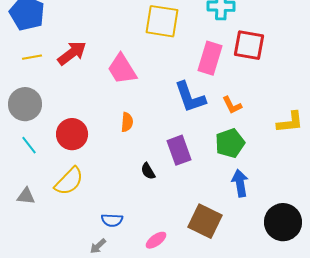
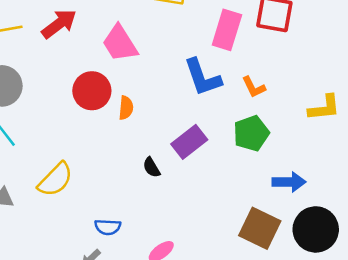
red circle: (72, 134) -> (92, 91), moved
purple rectangle: (179, 150) -> (189, 142), turned 72
blue arrow: (240, 183) -> (289, 182), moved, turned 100
brown square: (205, 221) -> (260, 228), moved

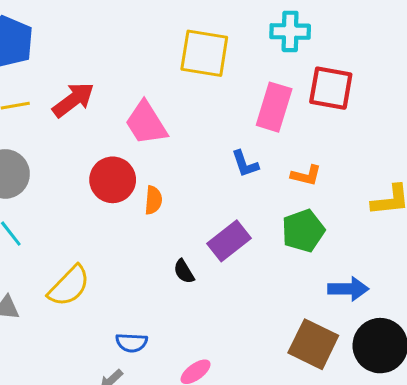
blue L-shape: (203, 77) -> (245, 164), size x0.6
orange L-shape: (254, 87) -> (306, 175), turned -50

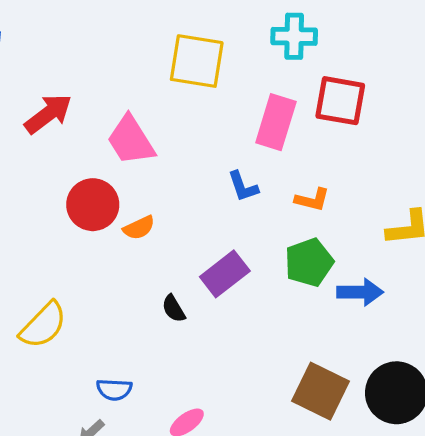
orange semicircle: (153, 200) -> (139, 228), turned 60
blue arrow: (348, 289) -> (360, 292), moved

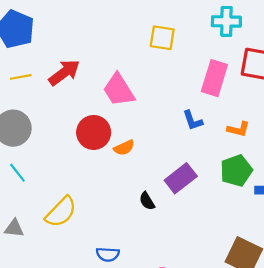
yellow square: (197, 61) -> (162, 38), size x0.7

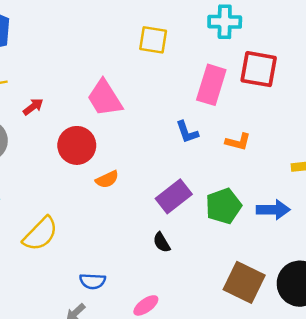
red arrow: (64, 73) -> (33, 107), moved, size x0.6
orange semicircle: (124, 148) -> (107, 179), moved
green pentagon: (236, 171) -> (223, 206), moved
black semicircle: (147, 201) -> (162, 242), moved

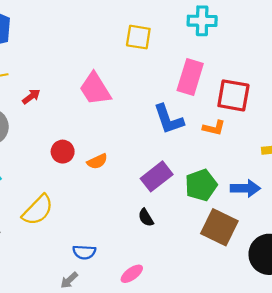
red square: (259, 69) -> (233, 95), moved
blue L-shape: (187, 132) -> (169, 119), size x1.5
red circle: (77, 145) -> (63, 152), moved, size x0.7
brown square: (244, 282) -> (219, 227), moved

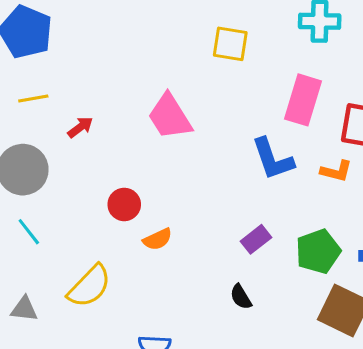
orange semicircle: (97, 161) -> (158, 239), moved
purple rectangle: (157, 176) -> (256, 239), size x0.7

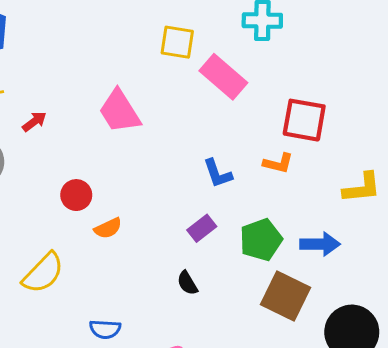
pink rectangle: (303, 100) -> (223, 77), moved, turned -66
blue L-shape: (273, 159) -> (218, 173), moved, size x0.7

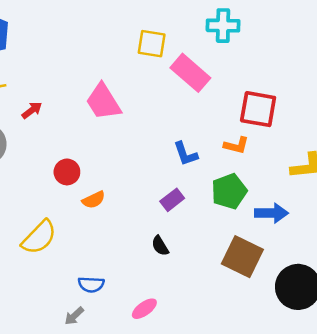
green pentagon: (261, 240) -> (229, 191), moved

